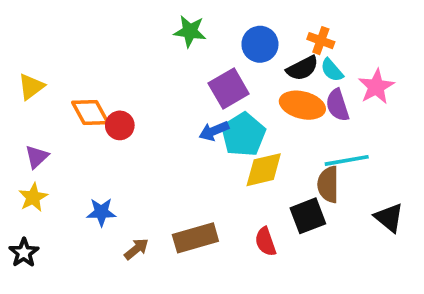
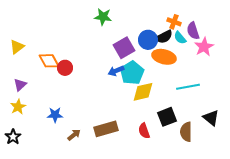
blue circle: (260, 44) -> (148, 40), moved
purple semicircle: (337, 105) -> (193, 31), moved
brown semicircle: (328, 184) -> (186, 132), moved

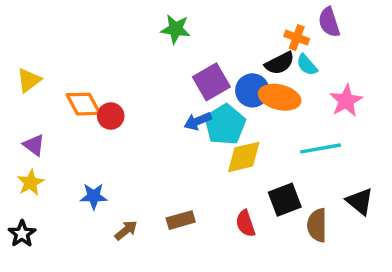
purple semicircle: (193, 31) -> (329, 22), moved
blue circle: (148, 40) -> (252, 90), moved
pink star: (204, 47) -> (346, 101), moved
purple triangle: (20, 85) -> (34, 145), turned -40
brown rectangle: (106, 129) -> (181, 220), size x0.7

